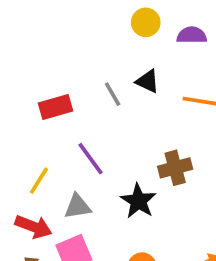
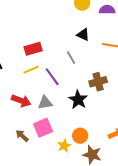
gray line: (113, 94) -> (71, 58), moved
yellow line: (39, 181) -> (31, 70), moved, turned 35
red arrow: (33, 227) -> (21, 101), moved

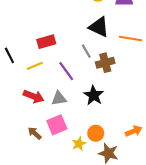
black triangle: (83, 35) -> (99, 27), size x1.5
yellow line: (31, 70) -> (35, 66), moved
brown cross: (98, 82) -> (105, 63), moved

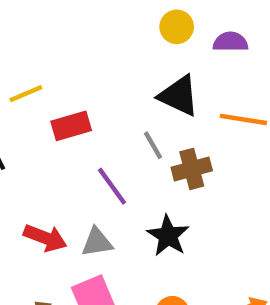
yellow line: (35, 66) -> (26, 94), moved

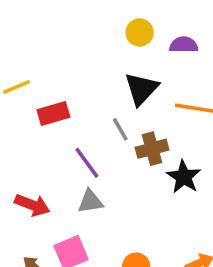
black triangle: (179, 96) -> (141, 89), turned 48
black star: (168, 236) -> (184, 177), moved
gray triangle: (97, 242) -> (90, 201), moved

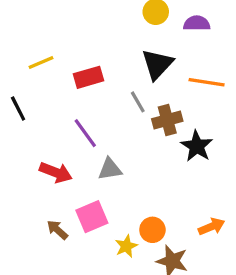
red rectangle: (53, 113) -> (89, 77), moved
purple line: (87, 163) -> (85, 133), moved

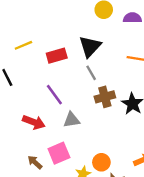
black triangle: (157, 64) -> (90, 46), moved
brown cross: (167, 120) -> (105, 97), moved

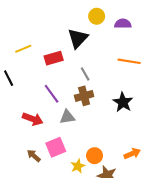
black triangle: (90, 46) -> (78, 38), moved
brown cross: (105, 97) -> (84, 96), moved

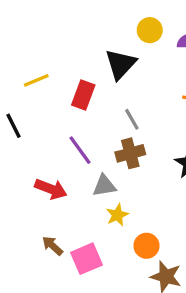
red rectangle: (54, 58) -> (83, 95), turned -54
pink square: (56, 147) -> (86, 259), moved
yellow star: (78, 166) -> (117, 215), moved

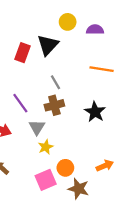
red rectangle: (83, 95) -> (23, 53), moved
gray triangle: (104, 186) -> (37, 127), turned -49
pink square: (86, 259) -> (46, 180), moved

